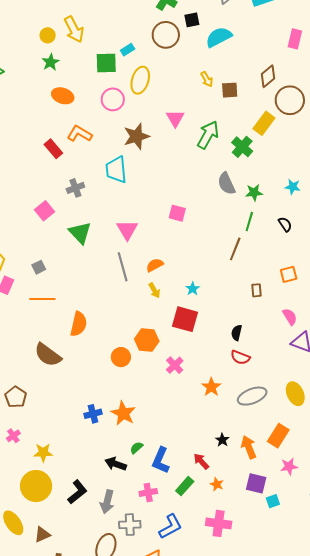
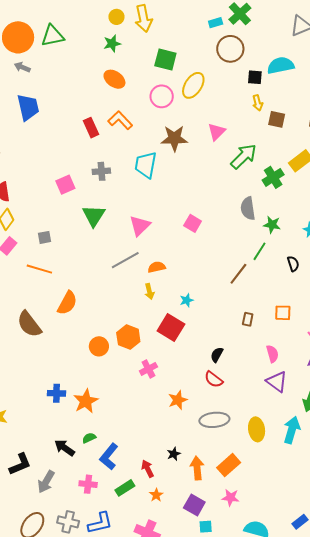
black square: (192, 20) -> (255, 77), moved
cyan rectangle: (128, 50) -> (216, 23), moved
gray line: (123, 267) -> (125, 260), turned 60
gray cross: (130, 525) -> (68, 522), moved

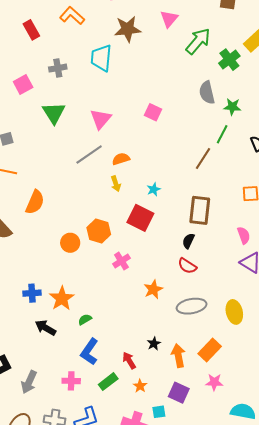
red rectangle: (91, 128) -> (31, 30), moved
brown rectangle: (248, 319) -> (200, 210), moved, size x2.0
green semicircle: (89, 438) -> (85, 319), moved
black arrow: (65, 448) -> (45, 328), moved
cyan square: (206, 527) -> (159, 412), moved

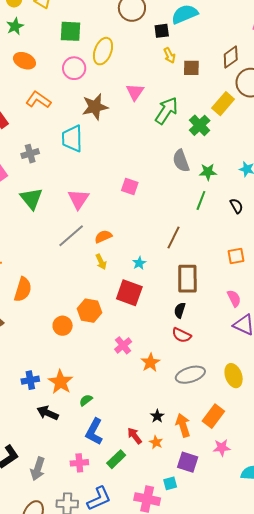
brown line: (203, 158) -> (173, 238), moved
pink cross: (121, 261) -> (123, 345), moved
orange star: (140, 386) -> (156, 442), moved

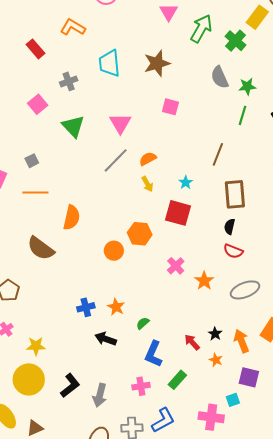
brown star: (95, 107) -> (157, 63), moved
orange star: (61, 382) -> (116, 307), size x0.7
red arrow: (135, 436) -> (192, 342), moved

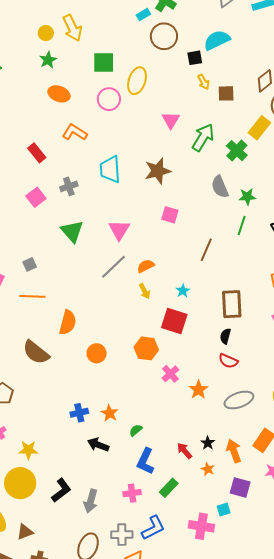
pink square: (38, 104) -> (36, 197), moved
brown line: (218, 154) -> (206, 250), moved
orange hexagon: (140, 234) -> (146, 348), moved
orange circle: (114, 251) -> (97, 353), moved

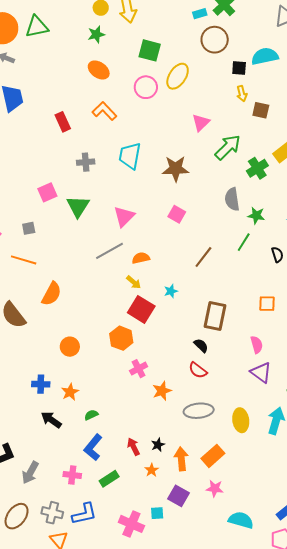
pink square: (36, 197) -> (47, 192), moved
yellow arrow: (145, 291) -> (134, 282), turned -35
red square: (174, 321) -> (141, 309), moved
black semicircle: (225, 336) -> (201, 345), turned 105
orange circle: (97, 353) -> (70, 347), moved

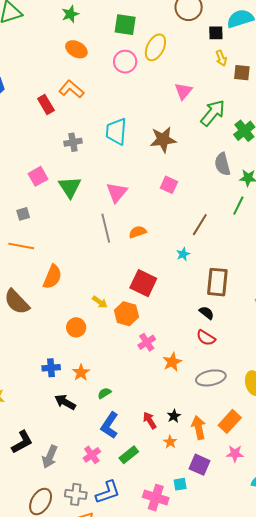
orange L-shape: (104, 111) -> (71, 89), moved
gray line: (109, 251) -> (106, 228), turned -68
yellow arrow: (134, 282) -> (100, 302), moved
cyan star: (171, 291) -> (183, 254), moved
pink cross: (72, 475) -> (92, 455), turned -36

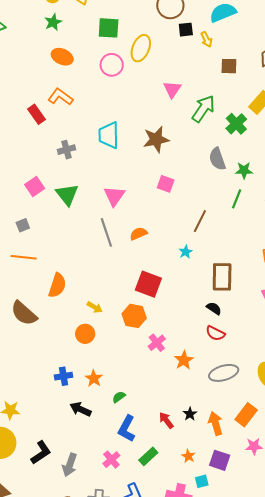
black square: (216, 33) -> (186, 30), moved
yellow arrow: (221, 58) -> (206, 39), moved
yellow arrow: (100, 302) -> (95, 307), moved
orange star: (170, 442) -> (188, 456), moved

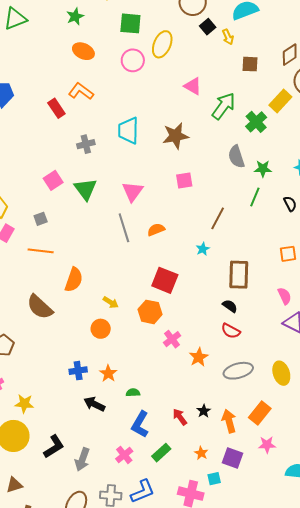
black square: (186, 30) -> (208, 27), turned -35
pink triangle: (172, 89) -> (193, 86), turned -36
pink square: (166, 184) -> (184, 181), turned -30
green semicircle: (119, 397) -> (133, 393), turned 32

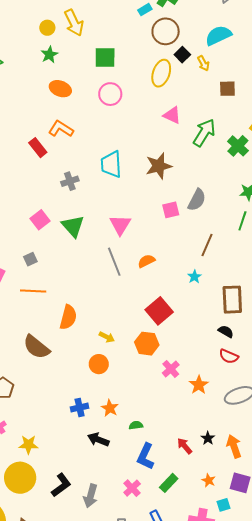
yellow ellipse: (162, 44) -> (161, 73), moved
gray semicircle: (236, 157) -> (197, 200), moved, turned -130
red square: (165, 280) -> (159, 311), turned 32

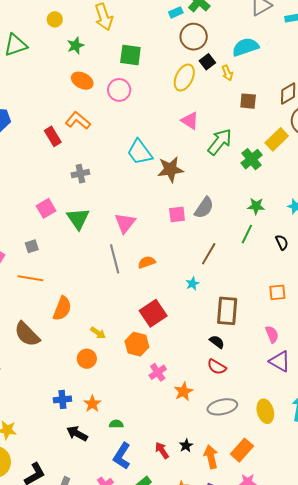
yellow circle: (47, 28) -> (55, 19), moved
pink circle: (110, 94) -> (119, 90), moved
cyan trapezoid: (111, 164) -> (140, 152), moved, turned -40

